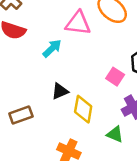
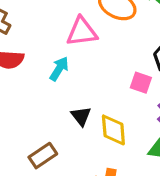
black triangle: (60, 91) -> (81, 116), turned -30

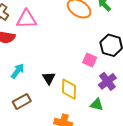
pink triangle: (82, 32) -> (26, 19), moved
cyan arrow: (59, 69) -> (18, 71), moved

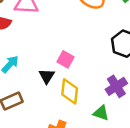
pink square: (90, 60) -> (65, 59), moved

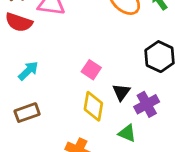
black triangle: (47, 76) -> (121, 92), moved

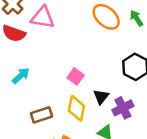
brown rectangle: (27, 113) -> (41, 115), moved

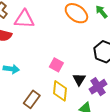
cyan arrow: (21, 76) -> (11, 69), turned 56
brown rectangle: (41, 115) -> (32, 99), turned -30

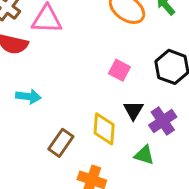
pink square: (56, 65) -> (119, 70), moved

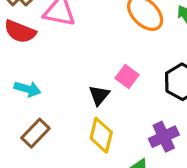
black triangle: (133, 110) -> (99, 95), moved
brown rectangle: (61, 143) -> (35, 133), moved

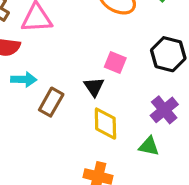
cyan arrow: (27, 89) -> (24, 79), moved
brown rectangle: (35, 133) -> (51, 102), moved

